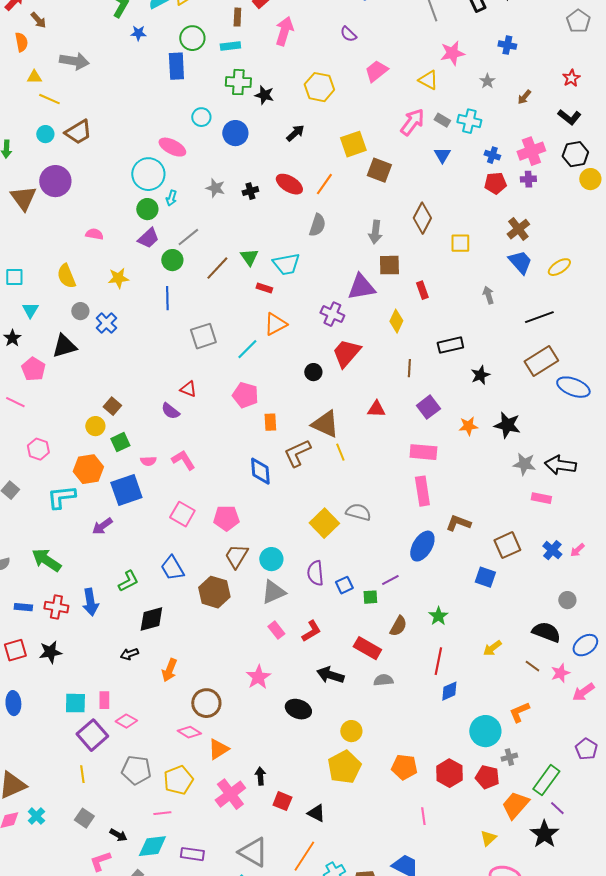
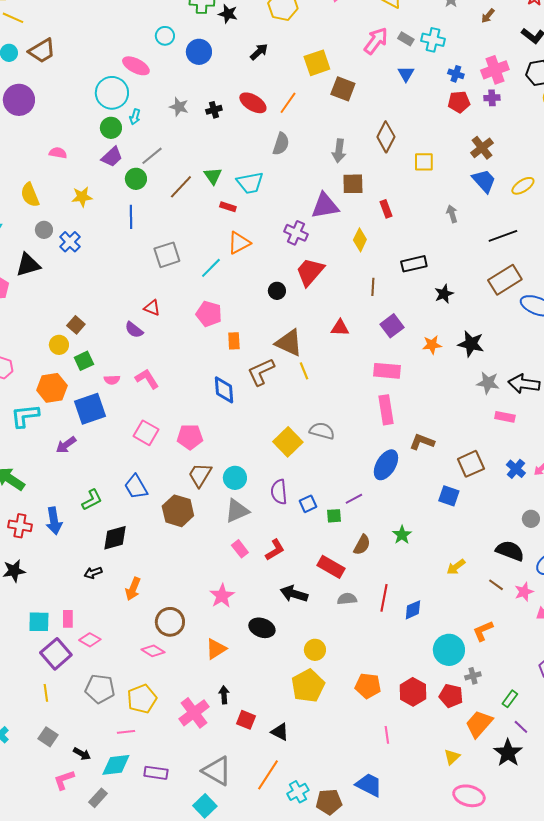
red line: (438, 661) -> (384, 598), moved
orange triangle: (218, 749) -> (216, 649), moved
green rectangle: (546, 780) -> (510, 699), size x0.6

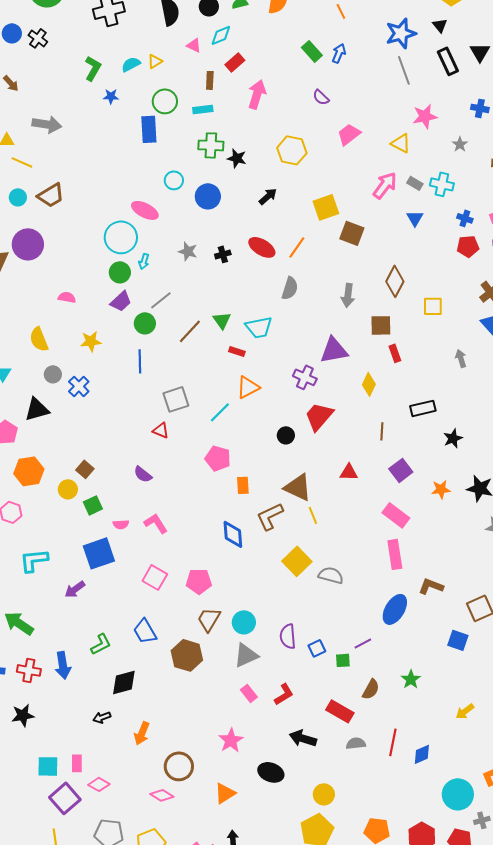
brown square: (353, 184) -> (381, 325), moved
red triangle: (152, 308) -> (161, 430), moved
pink rectangle: (387, 371) -> (396, 515), turned 32
orange hexagon: (52, 388) -> (29, 471), moved
yellow square: (288, 442) -> (297, 561), moved

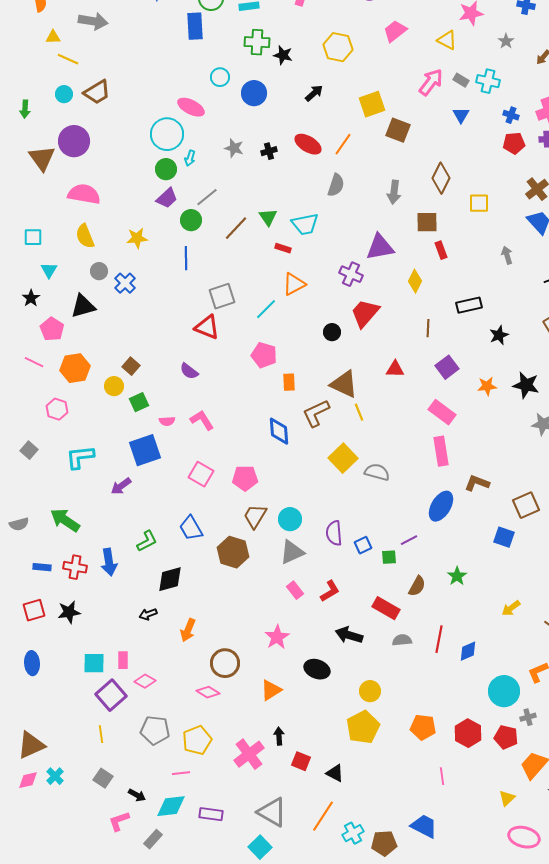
pink semicircle: (67, 297) -> (84, 194), moved, size x1.8
red triangle: (161, 430) -> (207, 327), size x1.5

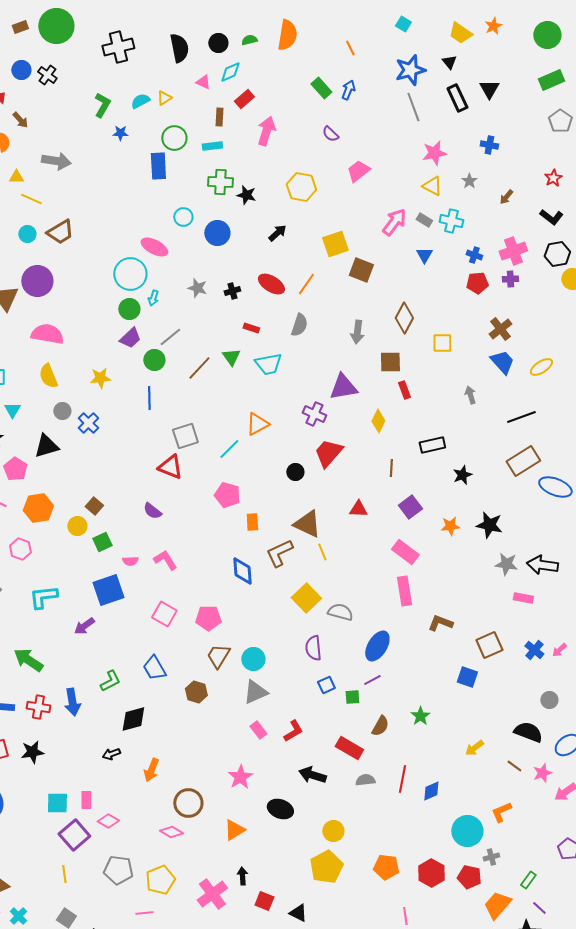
yellow triangle: (447, 40) -> (432, 186), moved
red rectangle: (283, 248) -> (251, 328), moved
blue ellipse: (441, 506) -> (377, 646), moved
purple semicircle: (334, 533) -> (313, 648), moved
brown hexagon: (233, 552) -> (196, 692), size x0.7

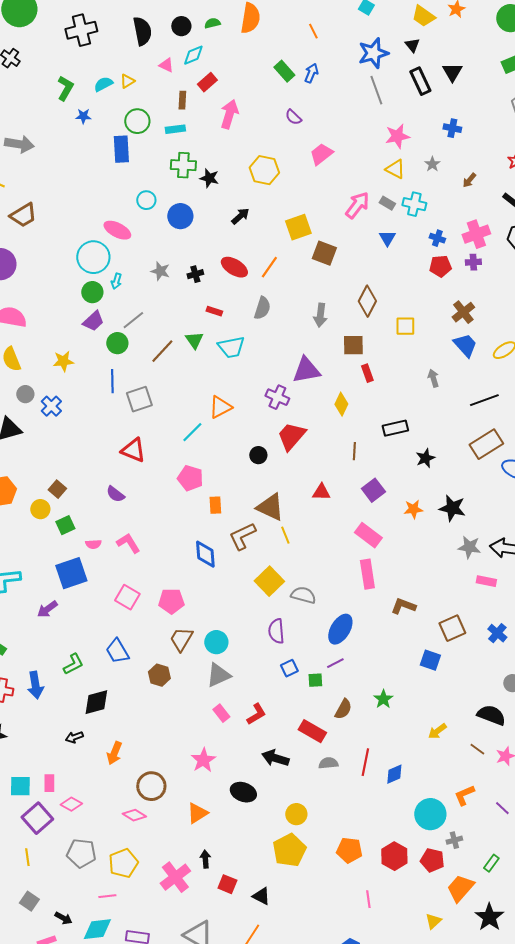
gray square: (185, 436) -> (139, 399), moved
purple line: (539, 908) -> (502, 808), moved

